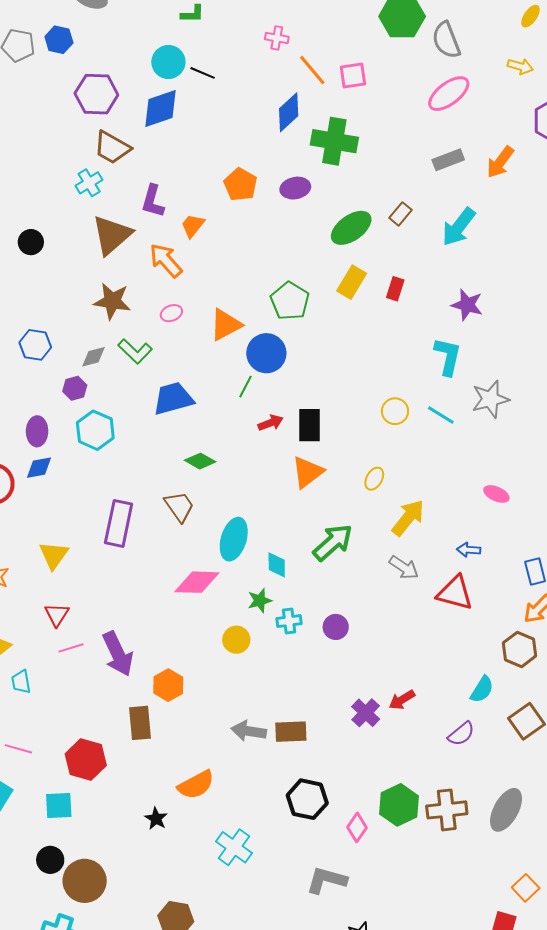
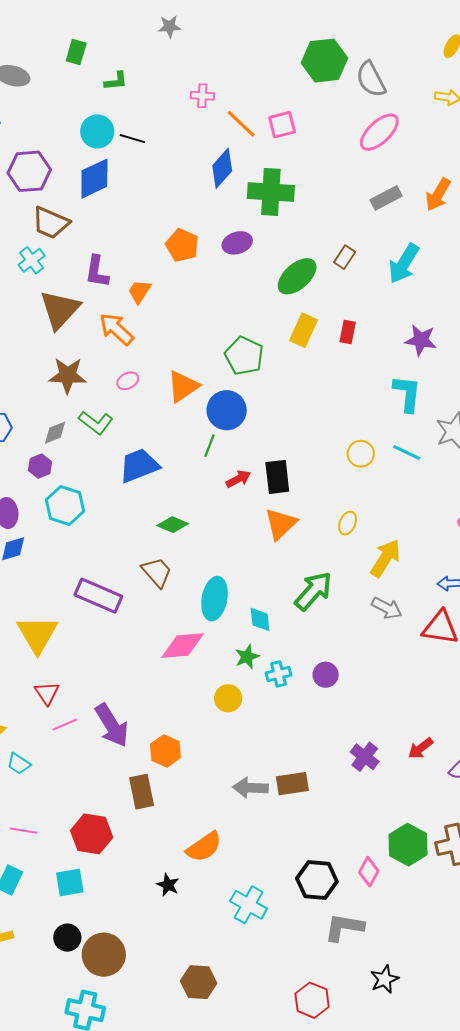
purple rectangle: (119, 523) -> (98, 596), turned -72
yellow triangle: (54, 555) -> (37, 634), size x1.4
cyan trapezoid: (21, 682) -> (19, 764), turned -40
red arrow: (402, 700) -> (420, 748), moved
black hexagon: (307, 799) -> (317, 880), moved

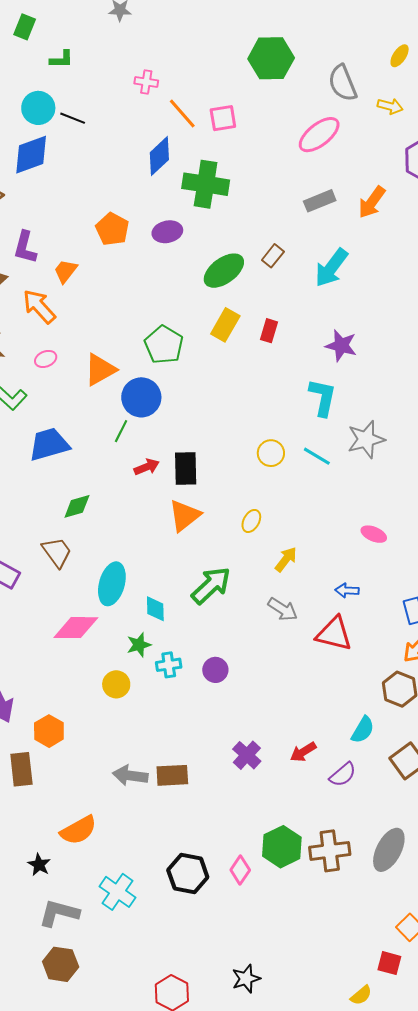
gray semicircle: (371, 79) -> (343, 83), moved
green diamond: (173, 525) -> (77, 506), turned -44
yellow arrow: (385, 558) -> (286, 559), size x0.7
gray L-shape: (344, 927) -> (59, 913), moved

